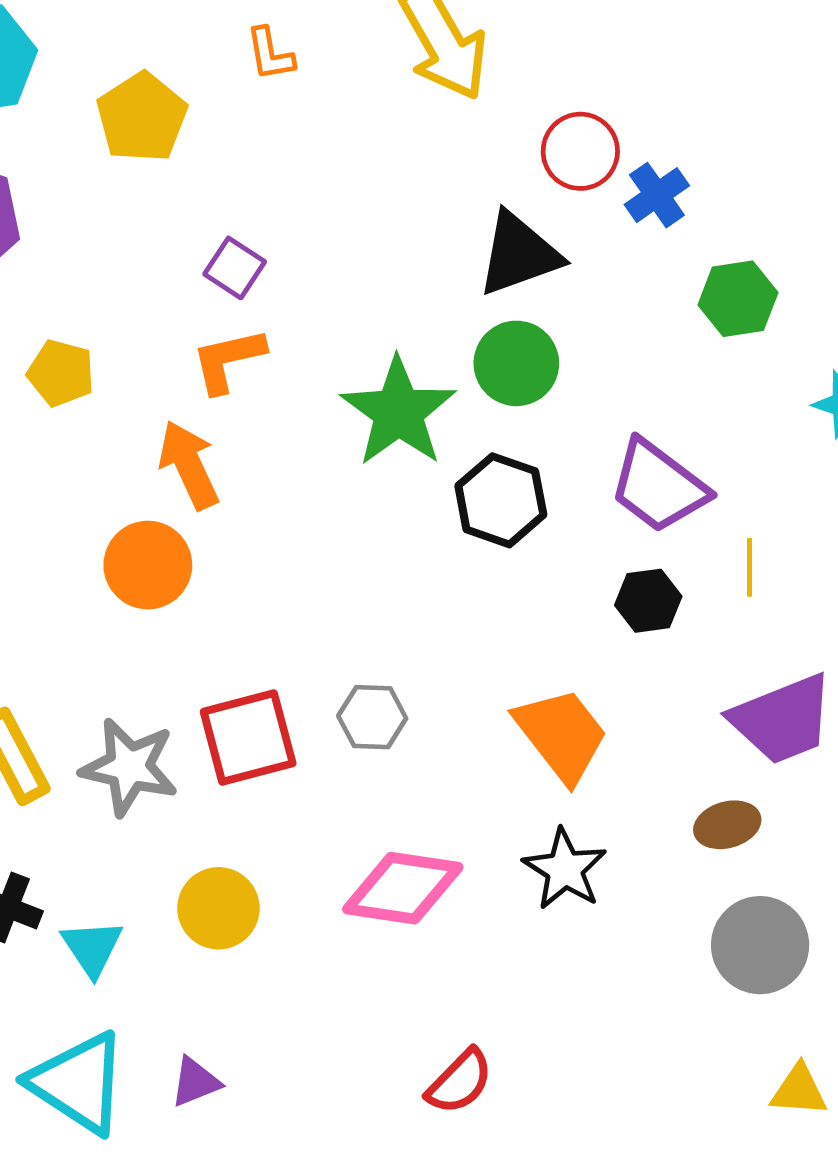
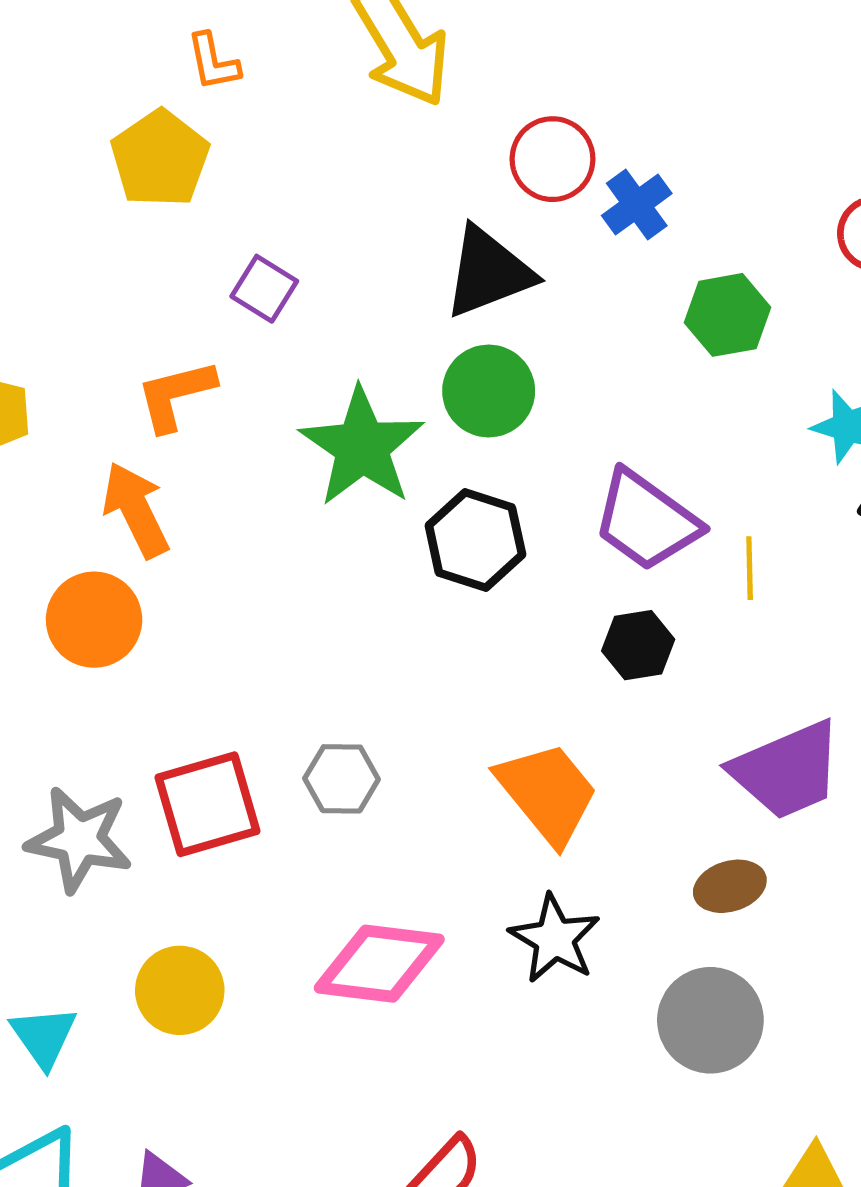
yellow pentagon: (142, 117) -> (160, 159), moved
purple square: (235, 268) -> (264, 289), moved
yellow line: (749, 567) -> (750, 568), moved
gray circle: (760, 945) -> (710, 1020), moved

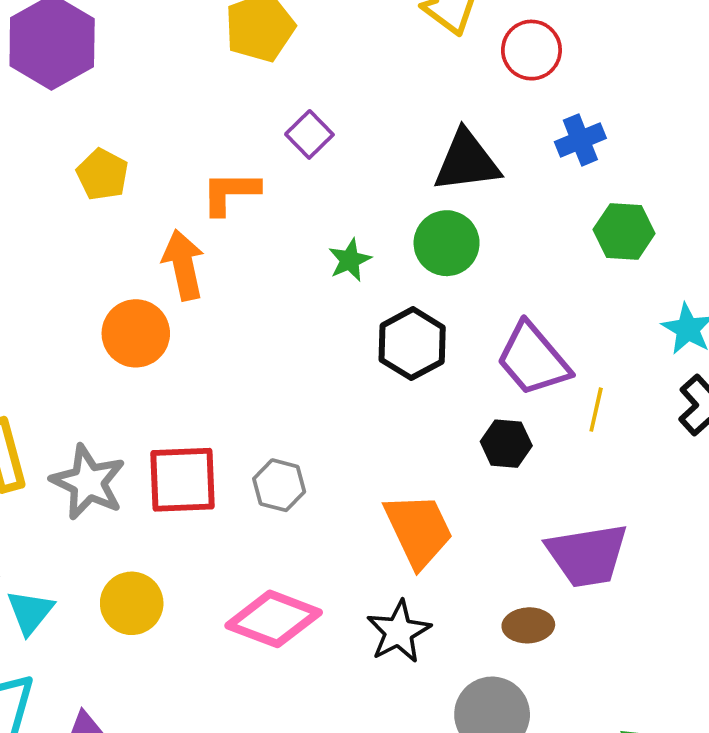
red circle: (553, 159) -> (531, 50), moved
green star: (362, 447) -> (350, 260), size x0.5

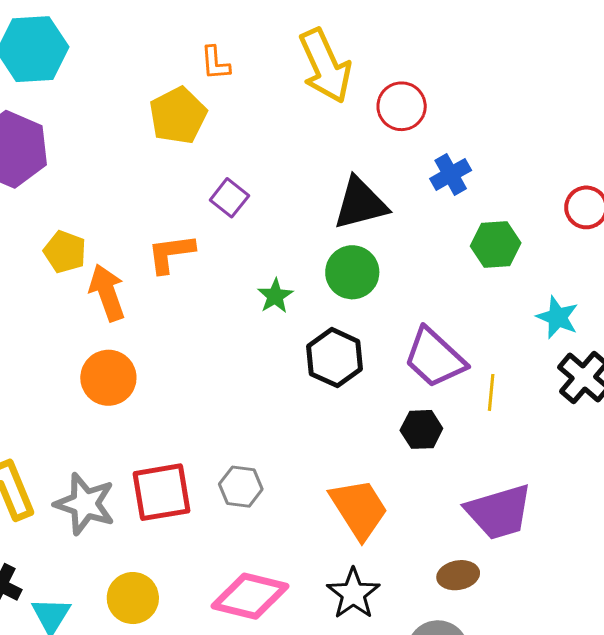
orange arrow: (183, 265) -> (107, 293), moved

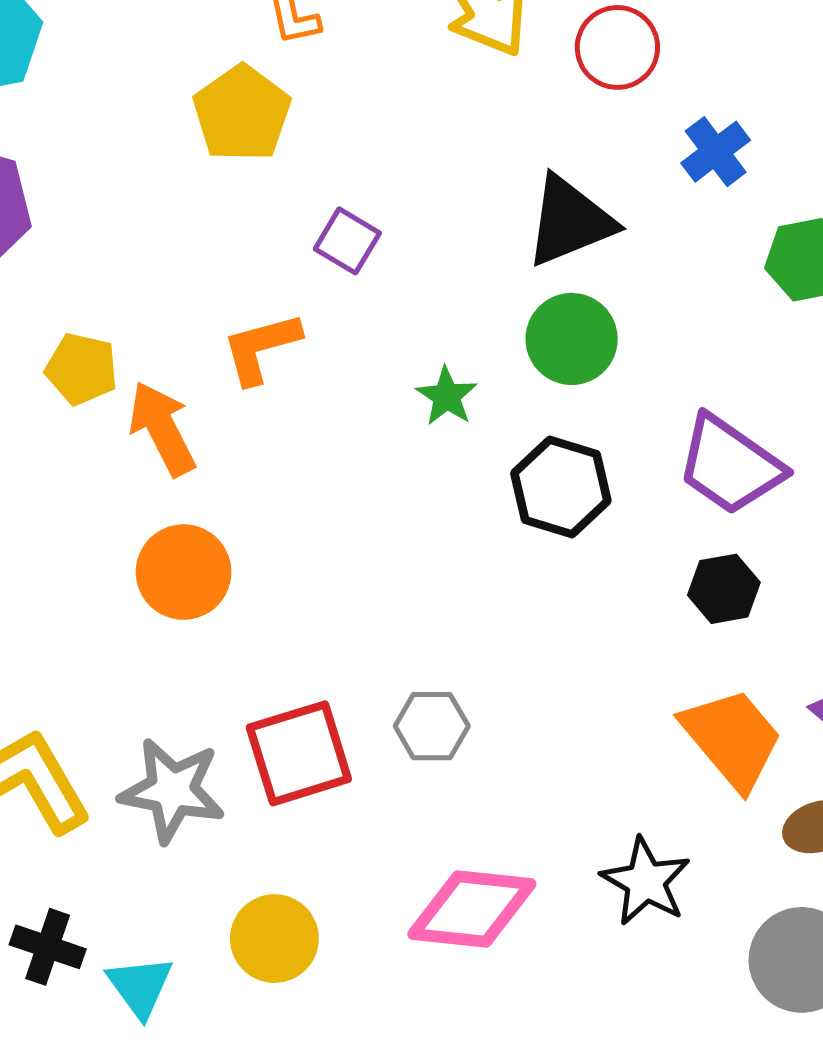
orange trapezoid: (359, 509) -> (732, 739), moved

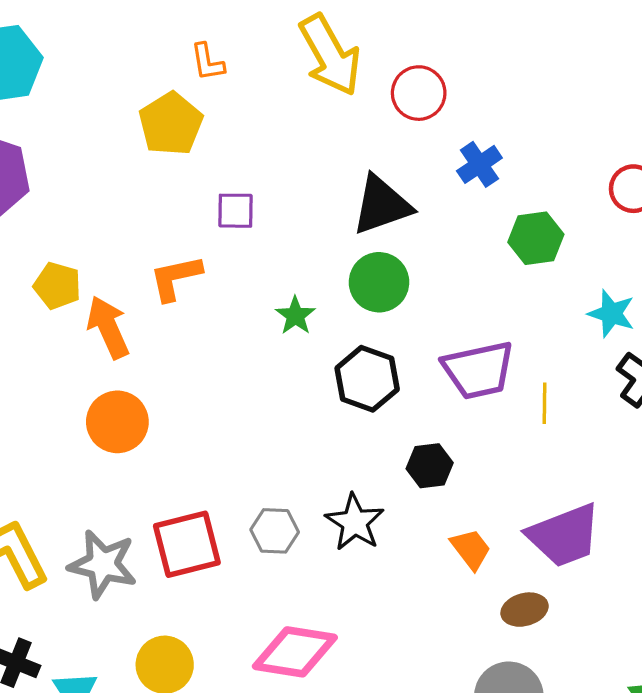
purple square: (347, 241) -> (235, 211), turned -33
purple trapezoid: (730, 465) -> (478, 370), turned -50
black hexagon: (724, 589) -> (430, 466), moved
orange trapezoid: (732, 739) -> (471, 549), size x0.6
black star: (646, 881) -> (355, 522), moved

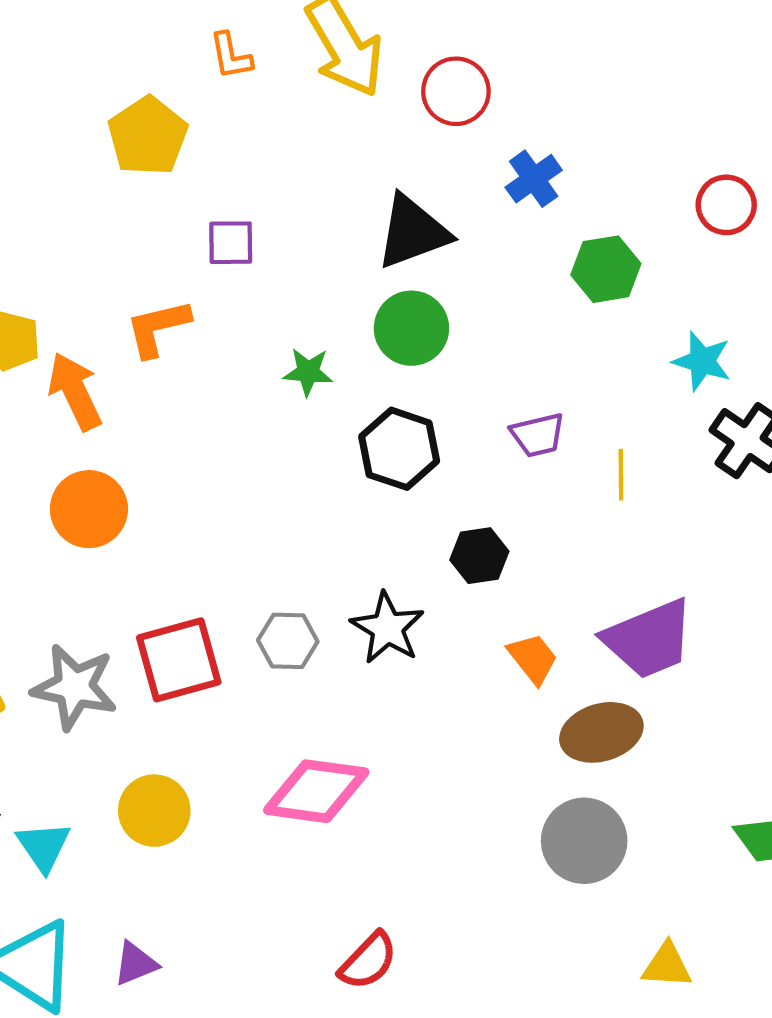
orange L-shape: (207, 62) -> (231, 56), moved
green star: (295, 316) -> (308, 372), turned -30
purple trapezoid: (478, 370) -> (538, 435), size x0.6
brown ellipse: (525, 610) -> (601, 732), size x1.4

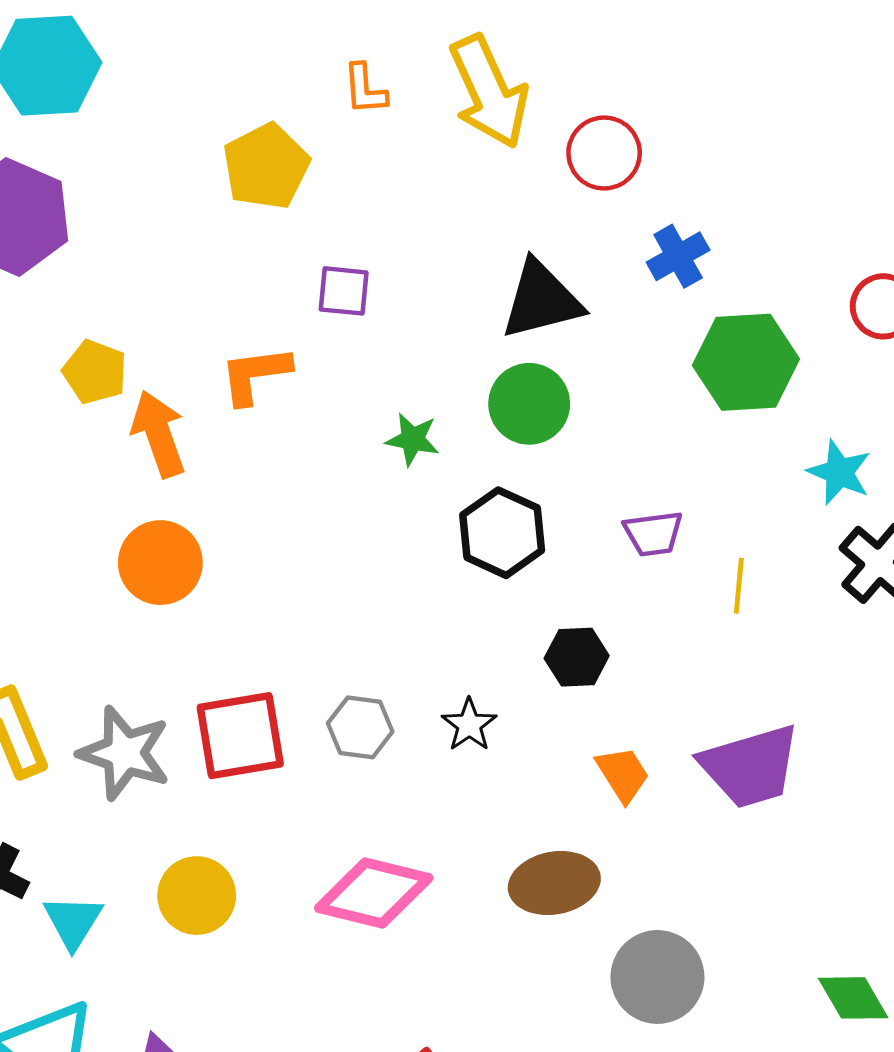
green hexagon: (606, 269) -> (746, 362), size x1.4
black star: (387, 628) -> (469, 725), size x0.7
brown ellipse: (601, 732) -> (554, 883), moved

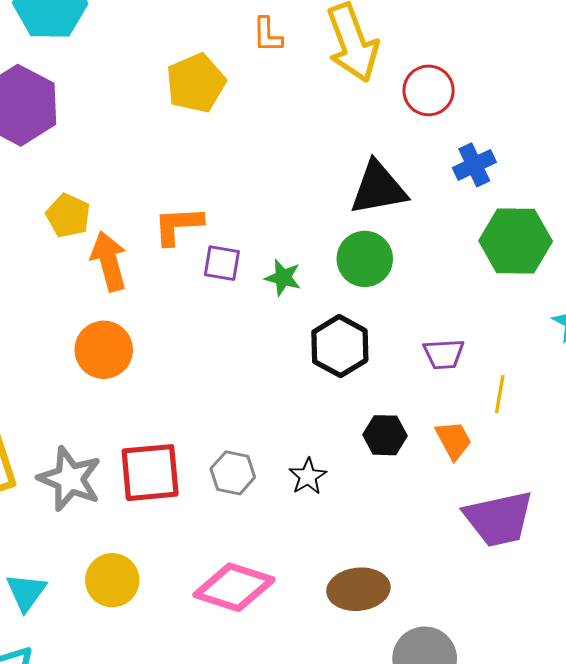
purple square: (344, 291) -> (222, 263), moved
orange trapezoid: (623, 774) -> (453, 440), moved

